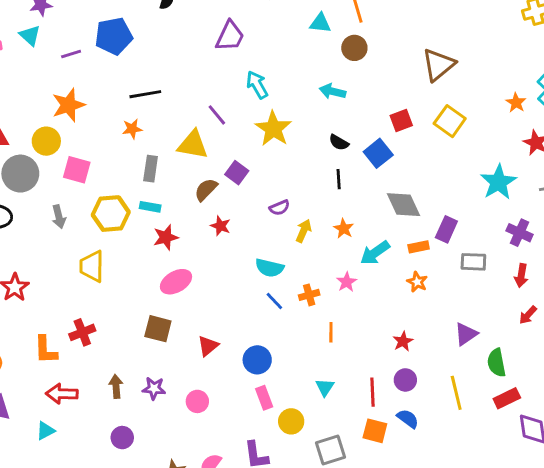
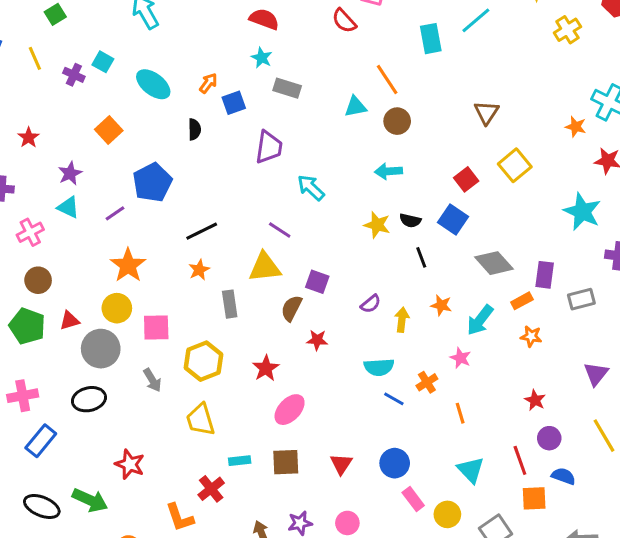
brown triangle: (438, 65) -> (486, 112), size x0.7
yellow square: (450, 121) -> (515, 165), turned 32
yellow star: (273, 129) -> (377, 225), moved, size x0.7
cyan rectangle: (150, 207) -> (240, 461), moved
cyan triangle: (325, 387) -> (471, 470), size x1.4

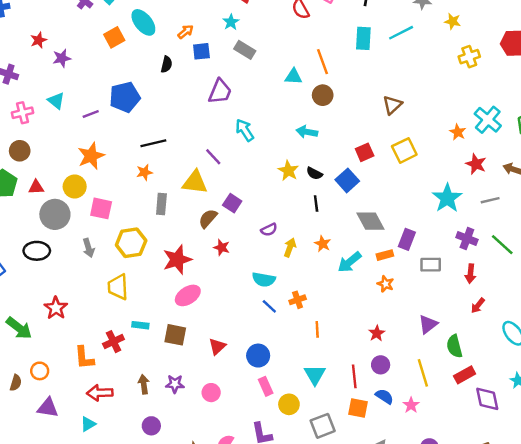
orange square: (109, 130) -> (114, 37), moved
purple star: (70, 173) -> (62, 58), moved
pink star: (461, 358) -> (411, 405), moved
red star: (266, 368) -> (177, 260), size x1.4

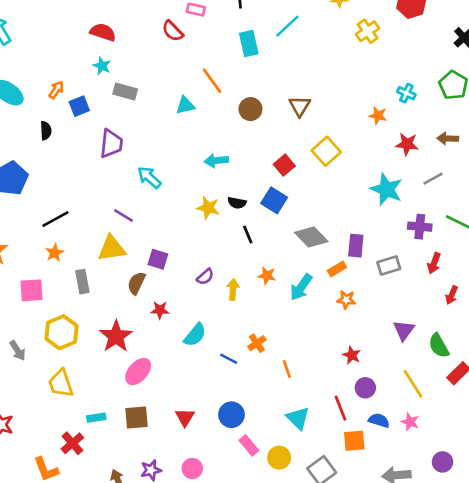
brown circle: (323, 95) -> (250, 109), moved
cyan cross: (488, 120) -> (406, 93), size x0.6
pink square: (101, 208) -> (31, 290), moved
red arrow: (470, 274) -> (434, 263), turned 30
cyan semicircle: (264, 279) -> (195, 335), moved, turned -45

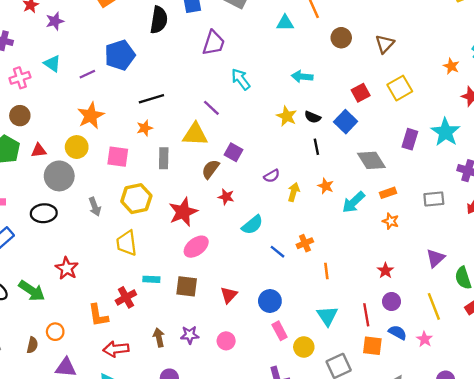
black semicircle: (46, 131) -> (159, 20), size x1.6
purple rectangle: (356, 246) -> (410, 139), moved

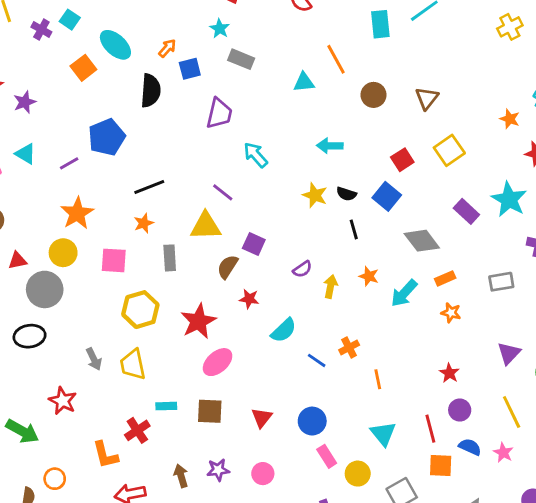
purple rectangle: (410, 139) -> (466, 211), turned -60
gray arrow: (95, 207) -> (94, 359), moved

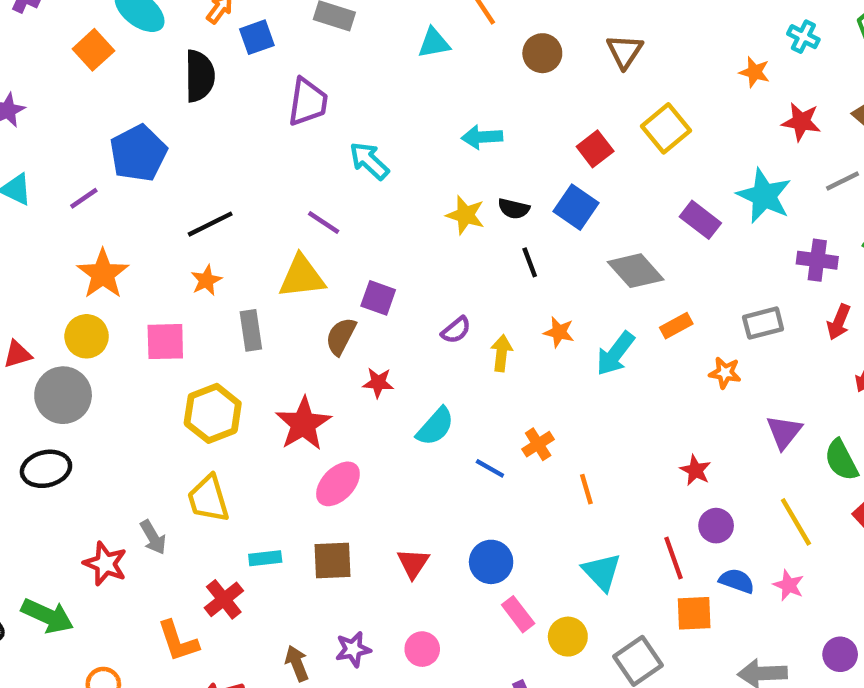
orange star: (451, 313) -> (725, 373), moved
gray arrow: (94, 359) -> (153, 537), moved

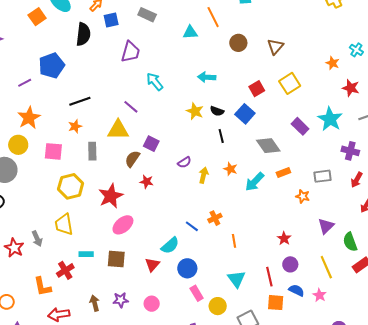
cyan semicircle: (435, 426) -> (170, 245), moved

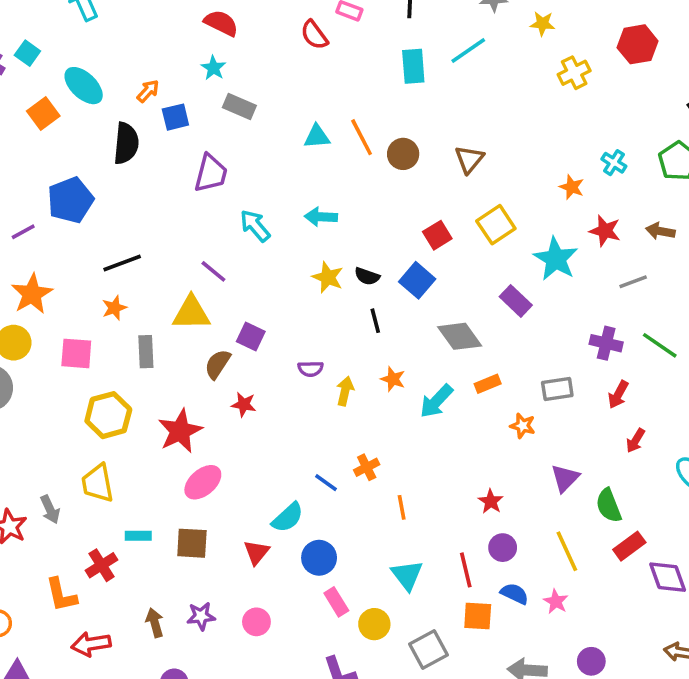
orange line: (213, 17) -> (362, 137), moved
cyan arrow: (207, 77) -> (321, 217), moved
cyan star: (330, 119) -> (556, 259), moved
purple semicircle: (184, 162) -> (311, 369), turned 32

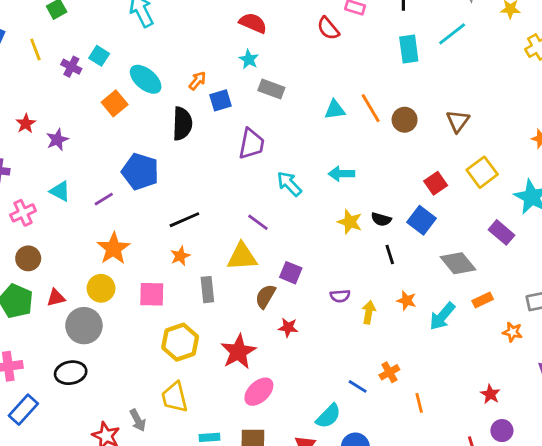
blue pentagon: (71, 200) -> (140, 172), turned -30

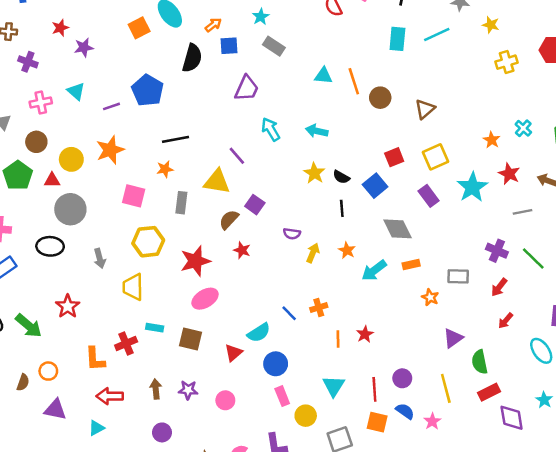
purple rectangle: (501, 232) -> (429, 196), moved
yellow circle: (101, 288) -> (71, 159), moved
red star: (490, 394) -> (365, 334), moved
gray arrow: (138, 420) -> (100, 258), moved

